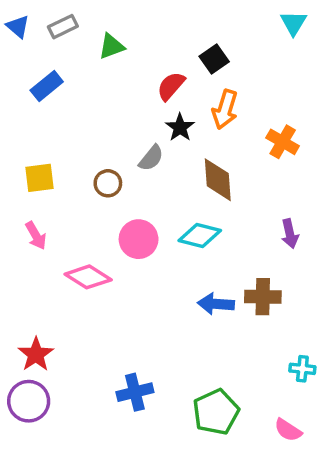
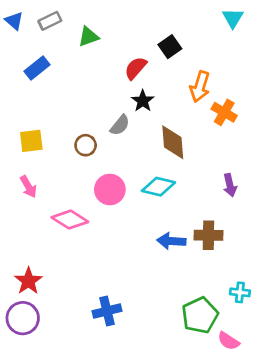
orange arrow: (225, 109) -> (200, 87), moved
green pentagon: (216, 412) -> (200, 315), moved

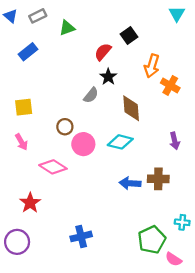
brown circle: (86, 145) -> (65, 127), moved
red star: (28, 281) -> (30, 203), moved

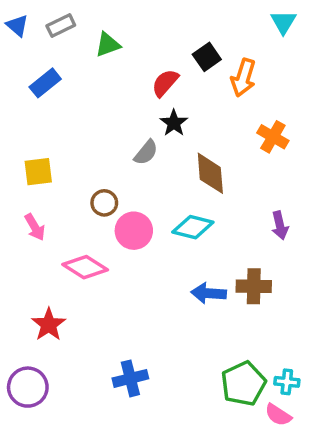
orange arrow: (152, 66) -> (243, 78), moved
cyan cross: (182, 222) -> (287, 382), moved

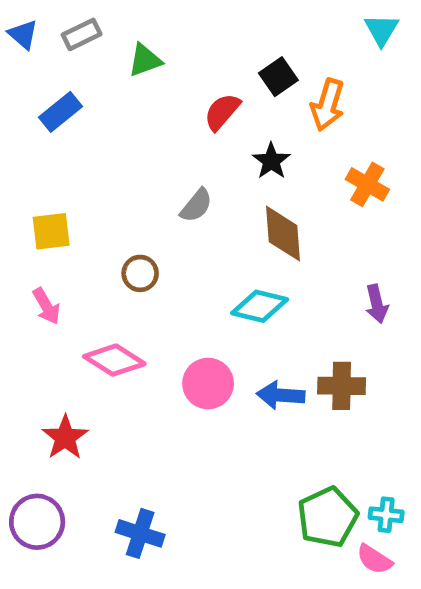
black star: (174, 123) -> (271, 161), moved
pink circle: (134, 231) -> (208, 384), moved
blue cross: (130, 378) -> (140, 533), moved, turned 32

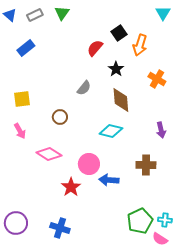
green triangle: (145, 60) -> (62, 13), moved, turned -35
blue arrow: (281, 395) -> (109, 180), moved
red star: (65, 437) -> (71, 187), moved

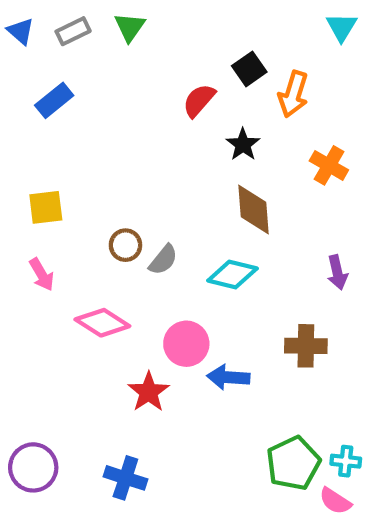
gray semicircle: (84, 88) -> (163, 260), moved

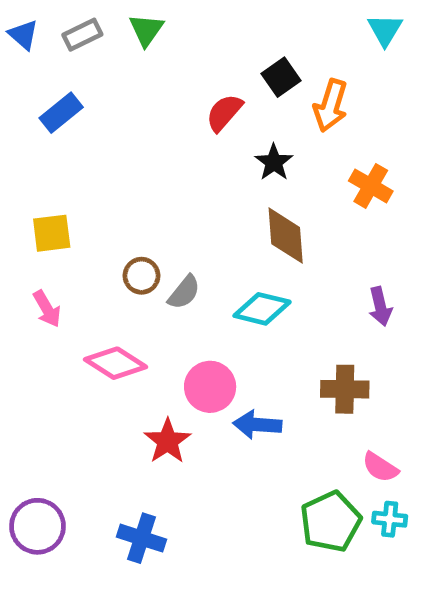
pink semicircle: (335, 501) -> (380, 467), moved

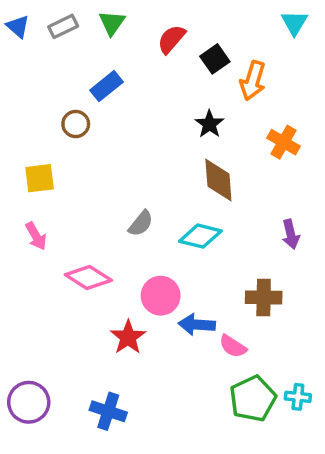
blue rectangle: (61, 113) -> (106, 86), moved
red semicircle: (224, 113) -> (171, 39), moved
brown circle: (141, 276) -> (76, 124), moved
pink semicircle: (380, 467) -> (233, 346), moved

